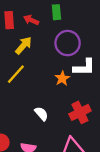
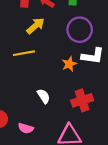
yellow line: (16, 74) -> (24, 53), turned 30

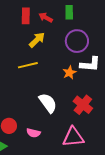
white semicircle: (44, 96) -> (48, 103), size x1.5
red cross: (82, 100) -> (83, 105), turned -30

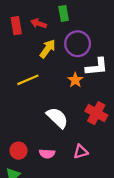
yellow arrow: (37, 40) -> (48, 49), moved
pink triangle: (73, 137) -> (81, 152), moved, size x0.6

